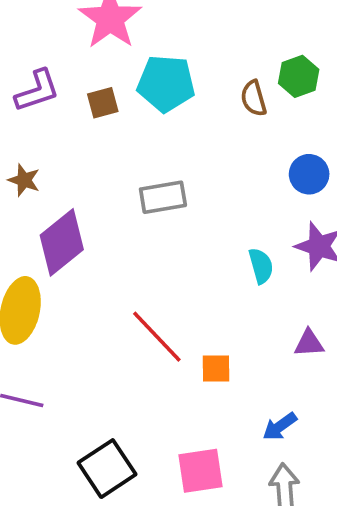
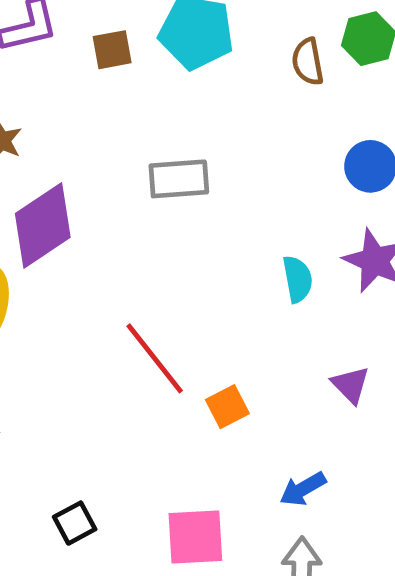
purple triangle: (309, 343) -> (351, 385), turned 44
orange square: (216, 369) -> (227, 407), turned -32
black square: (107, 469) -> (75, 523), size x0.6

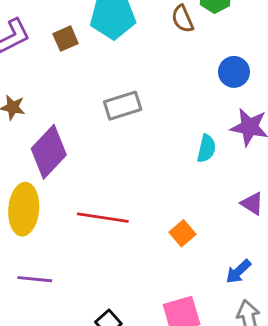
cyan semicircle: (298, 279) -> (206, 148), turned 36
red line: (155, 358) -> (103, 218), moved, turned -30

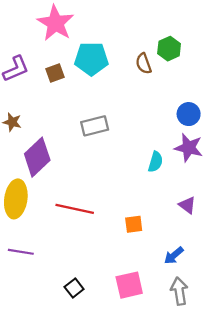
blue circle: (234, 72) -> (189, 114), moved
orange square: (183, 233) -> (134, 224), turned 30

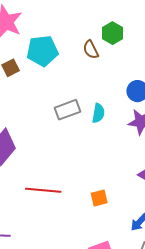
gray rectangle: (95, 126) -> (67, 110), moved
cyan semicircle: (155, 162) -> (98, 113), moved

